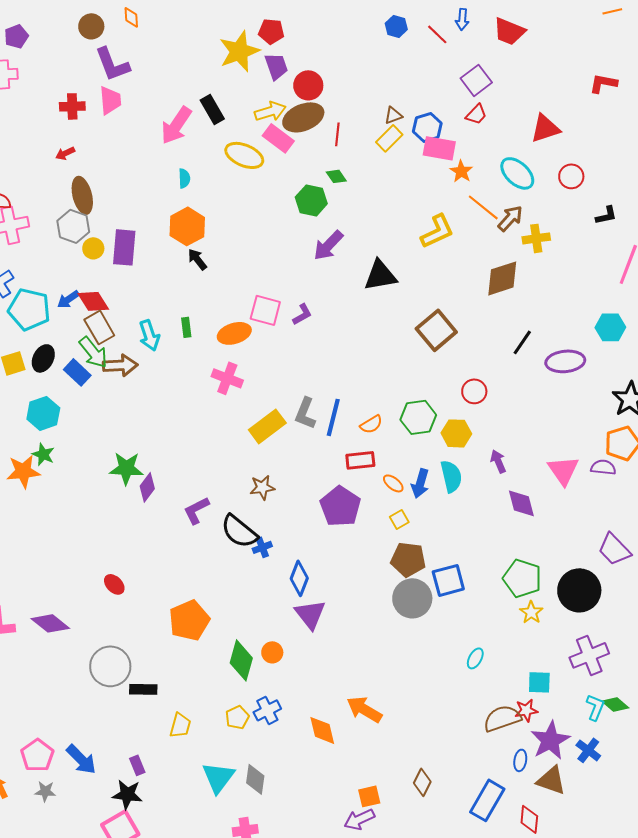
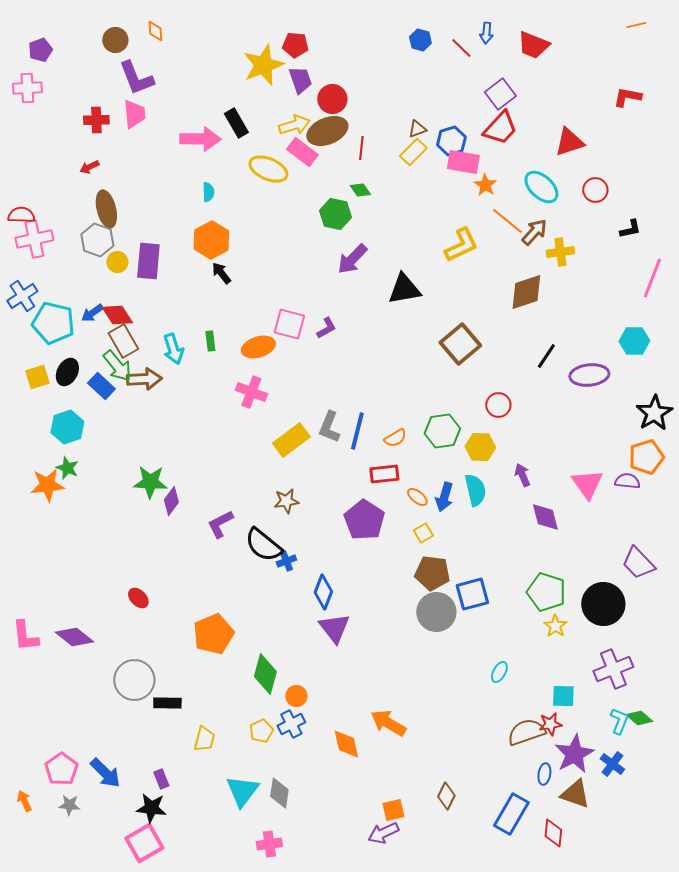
red trapezoid: (476, 114) -> (500, 128), size x1.6
pink arrow: (176, 125) -> (200, 139), turned -123
orange circle: (272, 652) -> (296, 696), moved

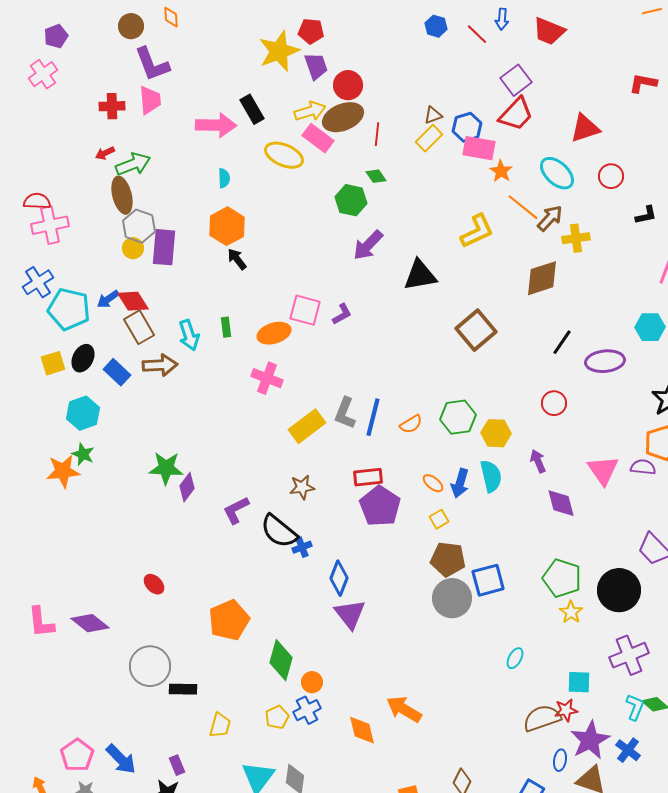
pink cross: (27, 88) -> (43, 74), turned -32
gray hexagon: (97, 240) -> (139, 226), moved
green arrow: (117, 366) -> (133, 164), moved, turned -72
red circle: (498, 405) -> (554, 403), moved
red rectangle: (384, 474) -> (368, 477), moved

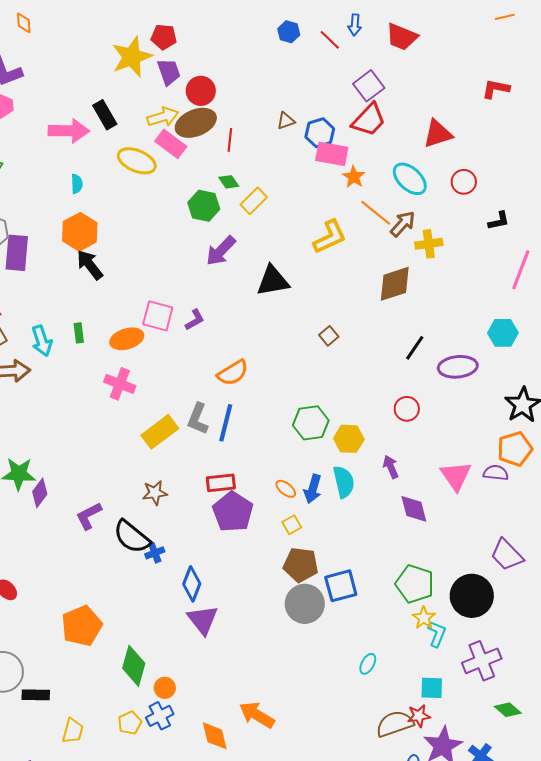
yellow rectangle: (429, 138) -> (254, 201), moved
black arrow: (237, 259) -> (90, 265), size x1.4
brown square: (476, 330) -> (329, 336), size x0.5
orange semicircle: (411, 424) -> (233, 373), moved, size x1.4
cyan L-shape: (635, 707) -> (437, 634), moved

